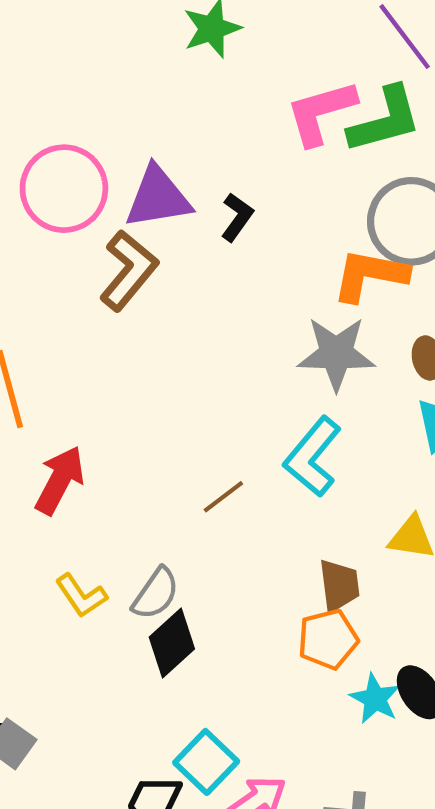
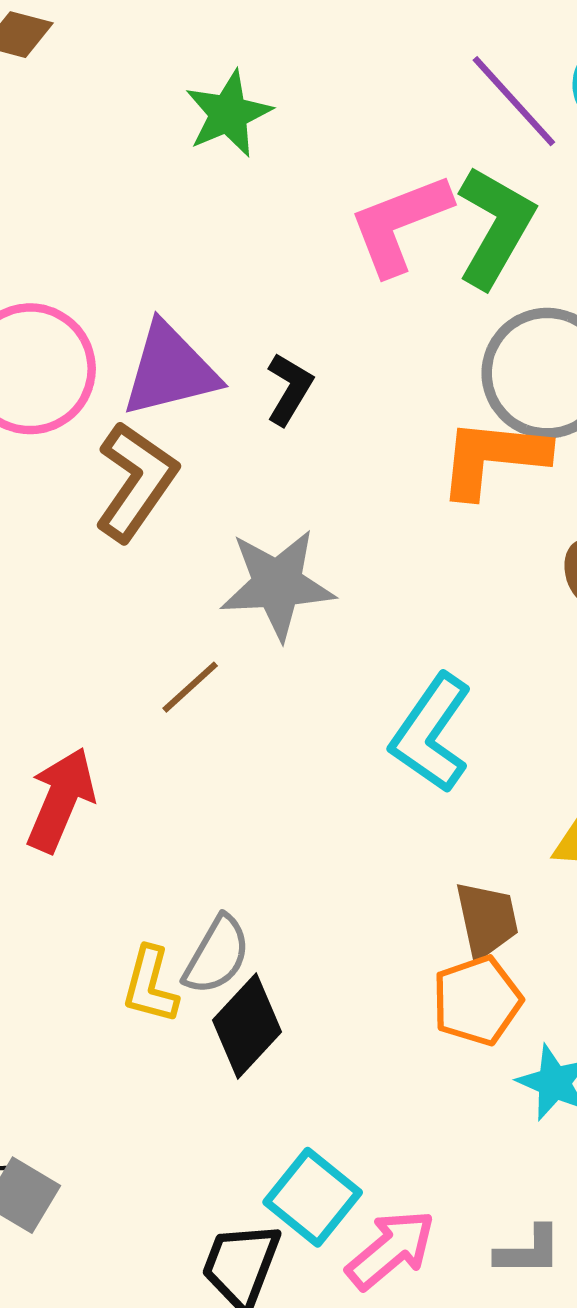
green L-shape: (385, 120) -> (495, 227), turned -40
gray star: (336, 354) -> (277, 584), moved
brown line: (223, 497) -> (190, 687), moved
yellow L-shape: (81, 596) -> (150, 985), moved, turned 54

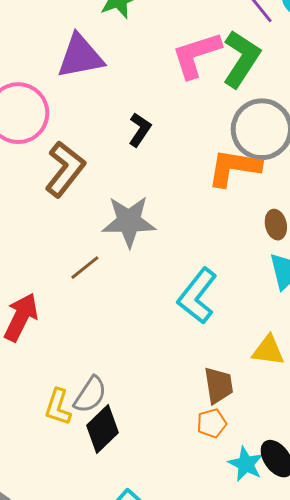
purple triangle: (170, 370) -> (80, 56), moved
orange pentagon: (477, 1001) -> (212, 423), size x0.7

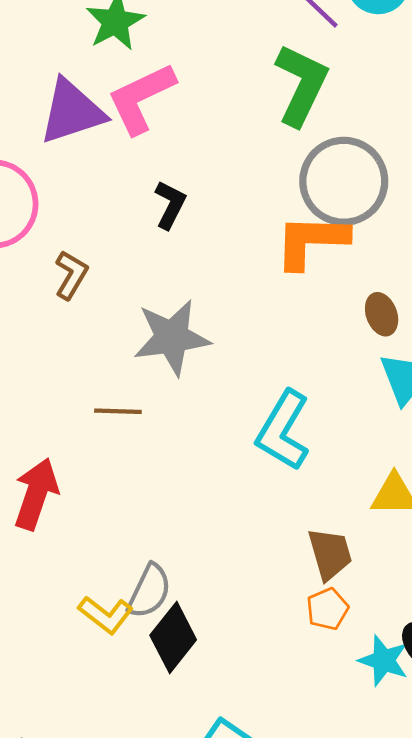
pink L-shape: (196, 55) -> (141, 98), moved
brown L-shape: (65, 169) -> (71, 275), size x0.6
brown line: (85, 268) -> (118, 411), turned 48
yellow L-shape: (58, 407) -> (106, 615), turned -63

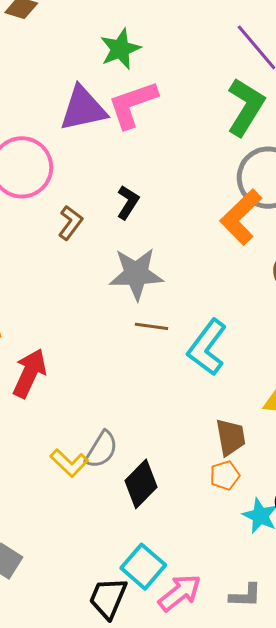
black L-shape: (170, 205) -> (128, 202), moved
orange L-shape: (311, 241) -> (241, 217), turned -52
brown line: (118, 411) -> (152, 326), moved
black diamond: (173, 638) -> (141, 484), moved

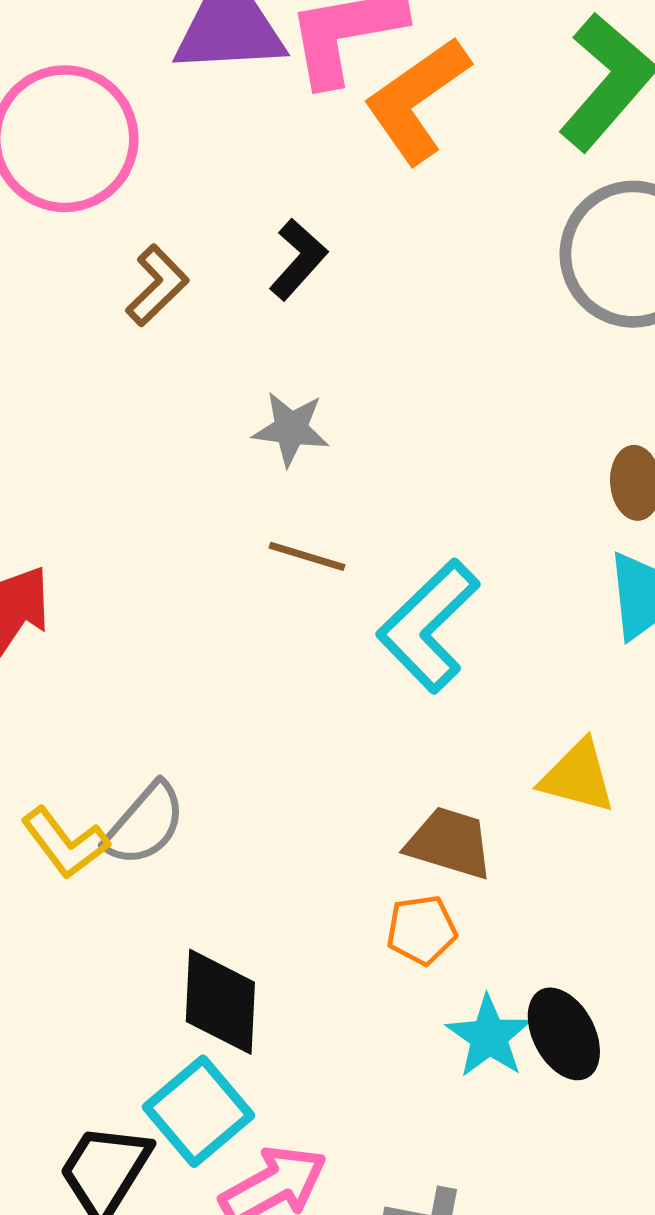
orange L-shape: (241, 217) -> (417, 100), moved
gray star: (136, 274) -> (291, 429), size x0.6
brown trapezoid: (231, 437) -> (450, 843), turned -72
black diamond: (141, 484) -> (220, 1002), moved, turned -51

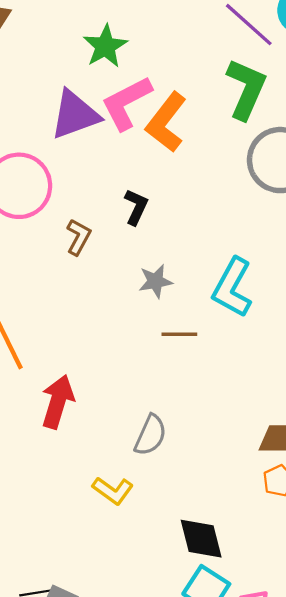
cyan L-shape: (428, 626) -> (232, 288), moved
gray semicircle: (145, 824) -> (150, 435), moved

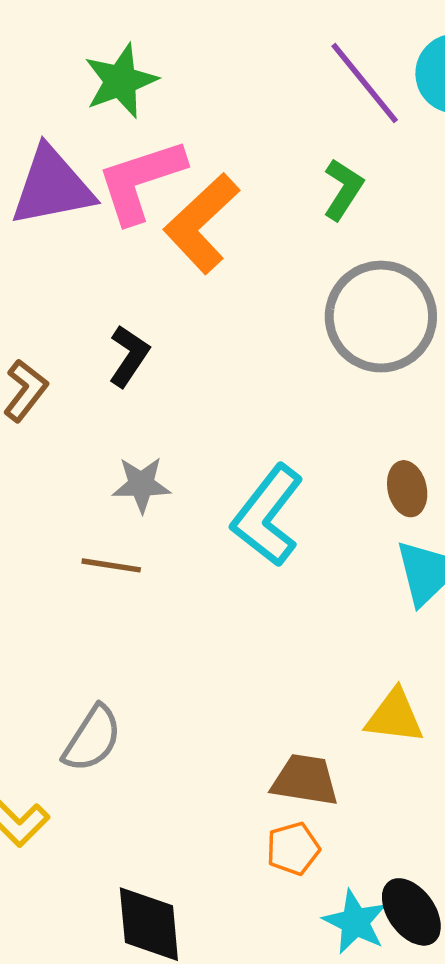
green L-shape: (246, 89) -> (343, 189), size x0.6
brown line: (179, 334) -> (111, 565), moved

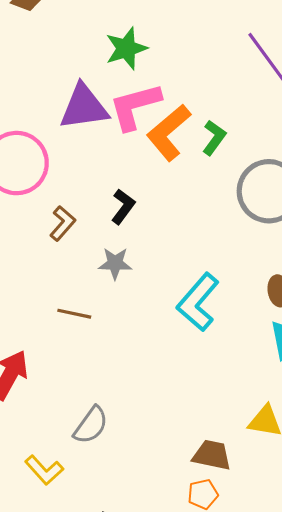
green L-shape: (343, 189) -> (214, 138), moved
gray star: (141, 485) -> (115, 263), moved
brown line: (111, 565) -> (74, 314), moved

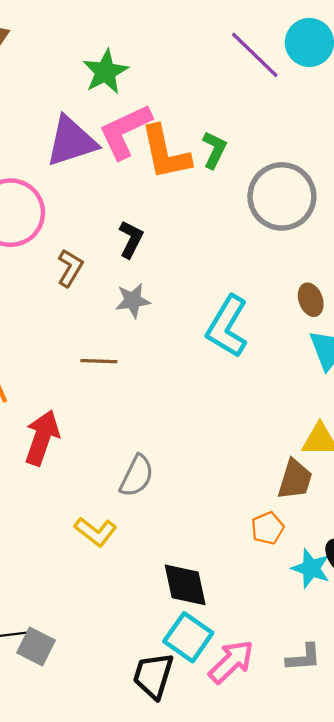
orange L-shape: (169, 132) -> (165, 153), turned -52
brown trapezoid: (212, 455) -> (295, 479), moved, turned 105

